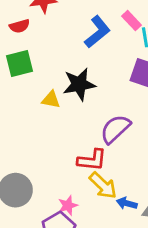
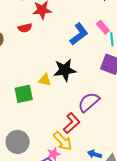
green square: (19, 63) -> (24, 94), moved
red L-shape: (92, 160) -> (72, 123), turned -50
yellow arrow: (103, 185) -> (63, 141), moved

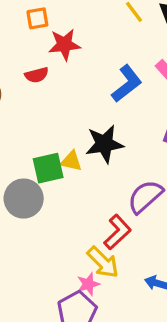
green square: (24, 94) -> (48, 168), moved
gray circle: (18, 142) -> (24, 199), moved

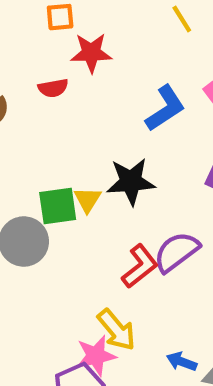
yellow triangle: (71, 161) -> (88, 200), turned 45
red L-shape: (117, 232) -> (140, 266), moved
pink star: (88, 284) -> (96, 356), size x1.4

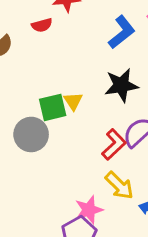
black star: (131, 182) -> (121, 85), moved
yellow arrow: (116, 330) -> (119, 186), moved

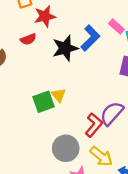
black star: (121, 85) -> (65, 48), moved
gray circle: (31, 134) -> (66, 148), moved

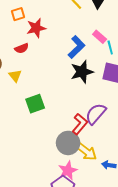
black star: (65, 48) -> (82, 72), moved
yellow triangle: (59, 95) -> (15, 76), moved
gray circle: (66, 148) -> (68, 143), moved

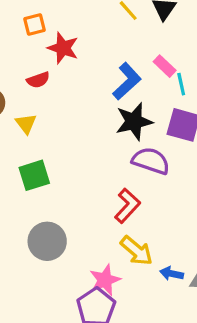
red star: (36, 28) -> (63, 48), turned 30
green square: (35, 104) -> (34, 175), moved
purple semicircle: (96, 114) -> (151, 161), moved, turned 65
gray circle: (68, 143) -> (47, 241), moved

